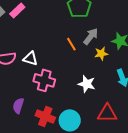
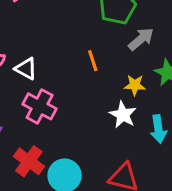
gray arrow: (91, 36) -> (141, 39), moved
white star: (87, 84) -> (123, 115), moved

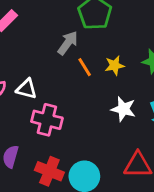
gray arrow: (141, 39) -> (68, 43), moved
yellow star: (135, 85) -> (115, 65), moved

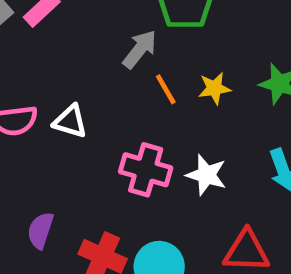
white star: (123, 109) -> (206, 175), moved
pink cross: (47, 120) -> (146, 170), moved

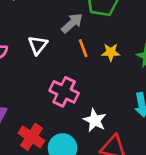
white triangle: (70, 121) -> (38, 45), moved, turned 42
white star: (206, 175) -> (95, 120), moved

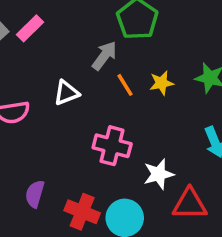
white triangle: (38, 45) -> (66, 93), turned 42
white star: (95, 120) -> (159, 174), turned -30

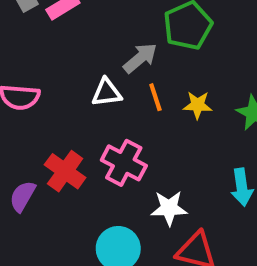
white triangle: (66, 93) -> (107, 93), moved
red cross: (82, 212) -> (65, 171), moved

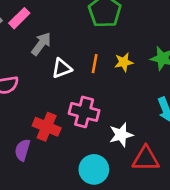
gray arrow: (140, 58) -> (41, 44), moved
orange line: (155, 97) -> (95, 64), turned 42

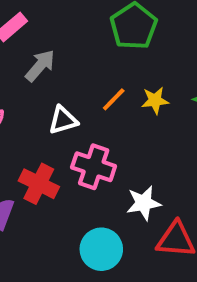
orange line: (95, 64) -> (114, 99), turned 30
white triangle: (62, 68) -> (63, 120), moved

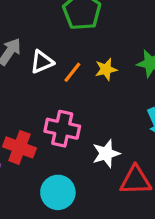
white triangle: (63, 120) -> (42, 62), moved
cyan circle: (101, 249) -> (58, 192), moved

